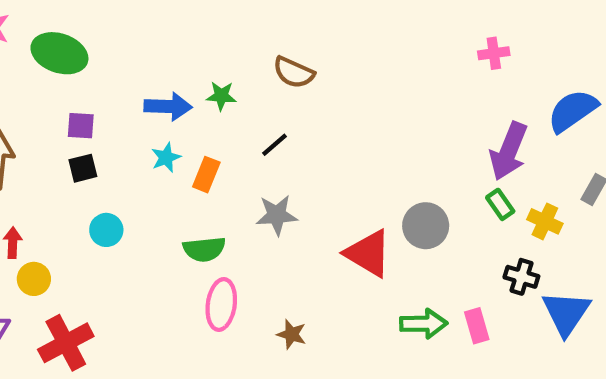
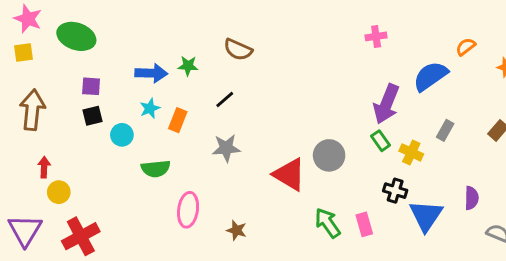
cyan circle: (106, 230) -> (122, 135), moved
green semicircle: (204, 249) -> (156, 169), moved
green arrow: (424, 324) -> (328, 223), turned -124

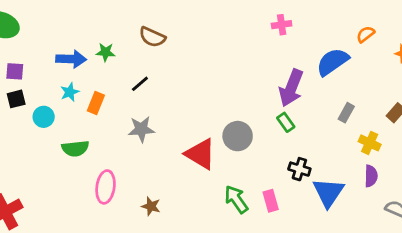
yellow cross: (411, 152) -> (370, 143), moved

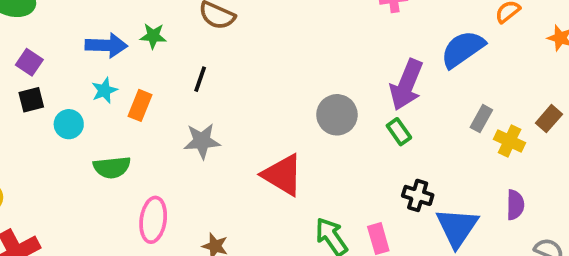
purple square: (15, 71) -> (29, 62), turned 30
black line: (140, 84) -> (200, 79), turned -30
gray circle: (238, 136) -> (337, 115), moved
yellow cross: (370, 143) -> (510, 141), moved

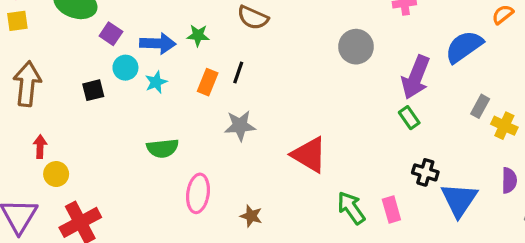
purple square: (29, 62) -> (111, 34), moved
orange rectangle: (140, 105) -> (208, 82), moved
gray circle: (337, 115) -> (356, 47), moved
cyan circle: (69, 124) -> (125, 68), moved

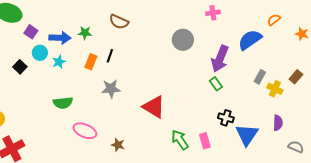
black square: (93, 90) -> (20, 67), turned -32
pink ellipse: (198, 193) -> (85, 131), turned -75

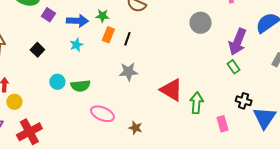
cyan circle: (40, 53) -> (57, 82), moved
orange rectangle: (91, 62) -> (108, 35), moved
green arrow: (180, 140) -> (197, 103), moved, turned 40

